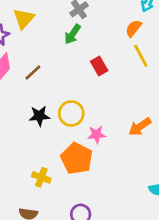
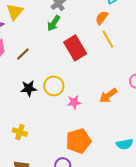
red rectangle: (99, 66) -> (75, 48), size x1.6
orange pentagon: (77, 158) -> (78, 141), moved, turned 30
yellow cross: (41, 177) -> (20, 132), moved

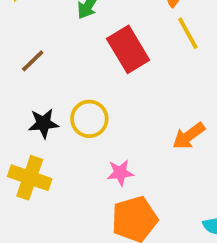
pink star: (74, 102) -> (120, 173), moved
yellow cross: (20, 132) -> (30, 178), moved, size x1.5

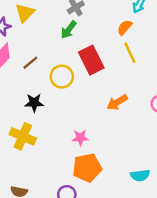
yellow circle: (89, 119) -> (62, 77), moved
orange arrow: (189, 136) -> (117, 102), moved

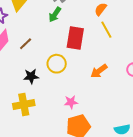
red rectangle: (91, 60) -> (75, 38), turned 40
yellow circle: (62, 77) -> (57, 64), moved
yellow cross: (23, 136) -> (24, 105), turned -30

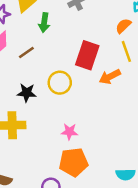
green arrow: (55, 14) -> (44, 23), moved, turned -35
orange arrow: (99, 71) -> (110, 77), moved

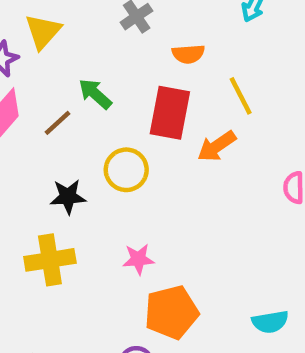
green arrow: (44, 23) -> (95, 94), moved, turned 132
orange semicircle: (123, 26) -> (188, 54), moved, turned -133
pink star: (69, 132) -> (138, 259), moved

